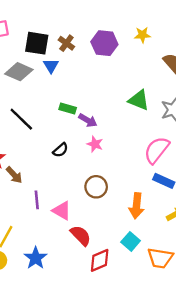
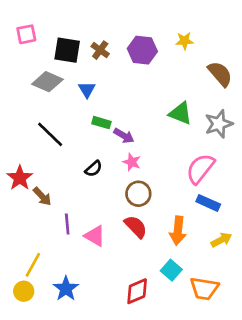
blue triangle: (51, 66) -> (87, 90), moved
brown circle: (96, 187) -> (138, 194), moved
red semicircle: (81, 235) -> (136, 227), moved

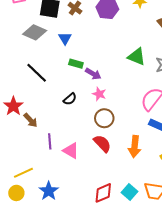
yellow line: (33, 265) -> (23, 173), turned 36
cyan square: (171, 270) -> (130, 192), moved

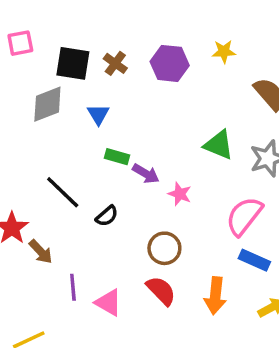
gray diamond: (35, 32) -> (47, 104), turned -45
black line: (37, 73) -> (63, 192), moved
pink star: (99, 94) -> (180, 194), moved

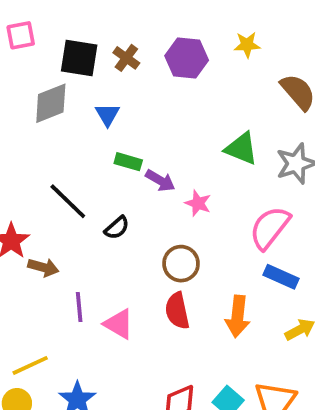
brown arrow: (41, 252) -> (43, 267), turned -32
red semicircle: (161, 291) -> (177, 311), turned -148

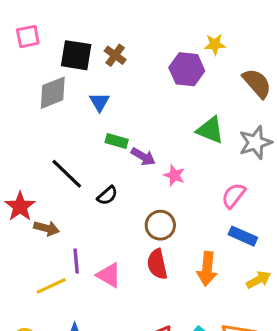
purple hexagon: (187, 58) -> (187, 69), moved
pink semicircle: (270, 228) -> (234, 196), size x0.7
yellow line: (30, 365) -> (51, 286), moved

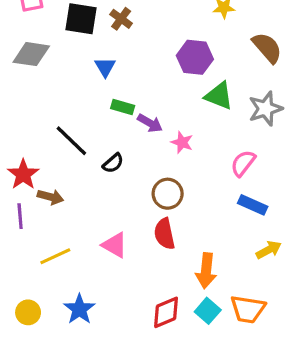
purple hexagon: (187, 69) -> (195, 57), moved
gray diamond: (53, 93) -> (31, 54), moved, turned 30
purple line: (76, 261) -> (20, 216), moved
orange arrow: (207, 269) -> (206, 271), moved

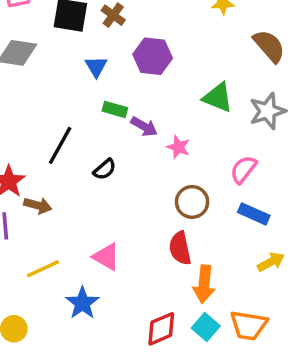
purple hexagon: (195, 57) -> (153, 56), moved
black line: (71, 141) -> (60, 145), turned 75
brown circle: (168, 194) -> (192, 202), moved
red semicircle: (164, 234) -> (180, 248), moved
blue star: (79, 309) -> (82, 303), moved

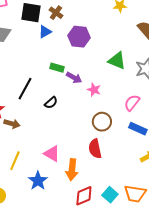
blue triangle: (96, 67) -> (45, 32), moved, turned 32
yellow line: (43, 269) -> (15, 161), turned -42
orange arrow: (204, 284) -> (72, 170), moved

